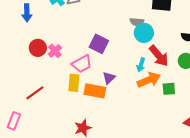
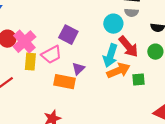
gray semicircle: (137, 22) -> (131, 13), moved
pink cross: (55, 51) -> (24, 42), size x1.6
cyan arrow: (141, 65) -> (110, 56), size x1.6
yellow rectangle: (74, 83) -> (30, 62), moved

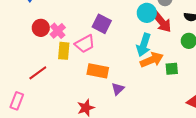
pink cross: (24, 42) -> (58, 31), size x0.7
red arrow: (128, 47) -> (162, 22), moved
purple triangle: (78, 69) -> (118, 89), moved

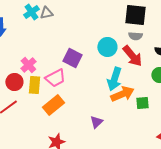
cyan circle: (147, 13) -> (107, 47), moved
red circle: (41, 28) -> (14, 82), moved
orange rectangle: (98, 71) -> (53, 105), moved, turned -50
purple triangle: (118, 89) -> (96, 122), moved

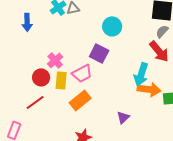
gray semicircle: (135, 36) -> (162, 31), turned 128
cyan circle: (107, 47) -> (112, 26), moved
orange arrow: (122, 94) -> (149, 89), turned 30

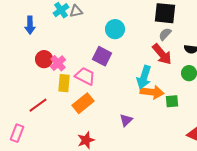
pink trapezoid: (82, 73) -> (85, 76), turned -125
red circle: (41, 77) -> (44, 59), moved

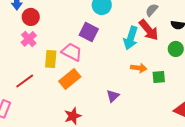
red circle: (44, 59) -> (31, 17), moved
pink cross: (58, 63) -> (29, 39), moved
cyan arrow: (144, 77) -> (131, 38), moved
orange arrow: (152, 92) -> (139, 68), size x0.7

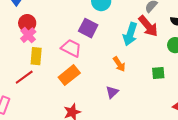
red circle: (31, 17) -> (27, 23), moved
yellow rectangle: (51, 59) -> (36, 56), moved
orange arrow: (139, 68) -> (119, 64), moved, turned 49

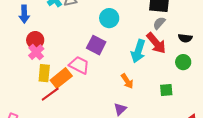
orange rectangle: (69, 75) -> (61, 78), moved
red line: (24, 77) -> (50, 94), moved

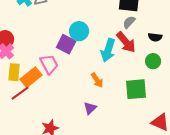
cyan circle: (109, 18) -> (79, 31), moved
pink trapezoid: (79, 65) -> (49, 64), turned 35
green square: (166, 90) -> (136, 89), size x1.6

